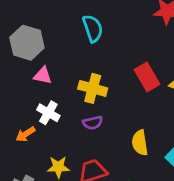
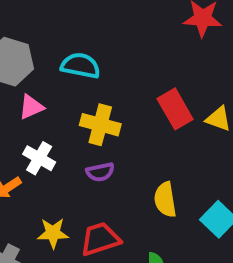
cyan semicircle: (93, 28) -> (81, 66), moved, turned -60
pink triangle: (43, 76) -> (31, 107), turned -36

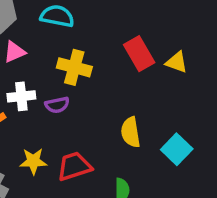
white cross: (39, 158) -> (21, 96), turned -36
purple semicircle: (100, 172) -> (57, 105), moved

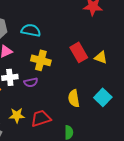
cyan square: (177, 149) -> (103, 97), moved

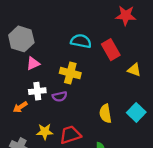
cyan semicircle: (31, 30) -> (81, 41), moved
red rectangle: (79, 52) -> (111, 50), moved

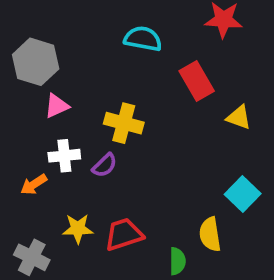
cyan semicircle: (81, 41) -> (143, 39), moved
purple semicircle: (60, 96) -> (105, 165), turned -32
yellow semicircle: (105, 113) -> (210, 234), moved

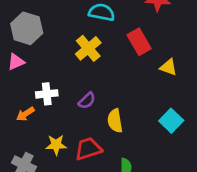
pink triangle: (57, 106) -> (16, 62), moved
yellow cross: (124, 123) -> (88, 48), moved, turned 35
purple semicircle: (105, 165) -> (87, 101), moved
yellow semicircle: (210, 234) -> (115, 121), moved

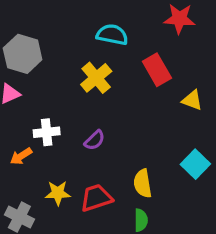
yellow semicircle: (115, 121) -> (143, 183), moved

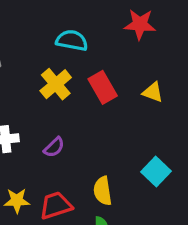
red rectangle: (157, 70) -> (103, 87), moved
yellow triangle: (192, 100) -> (153, 92), moved

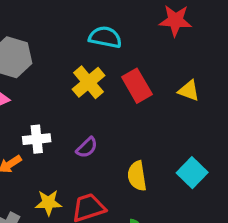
yellow semicircle: (103, 191) -> (137, 176), moved

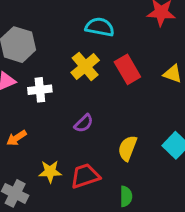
white cross: (37, 139) -> (40, 90), moved
yellow semicircle: (137, 176) -> (127, 148), turned 30

